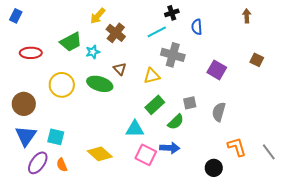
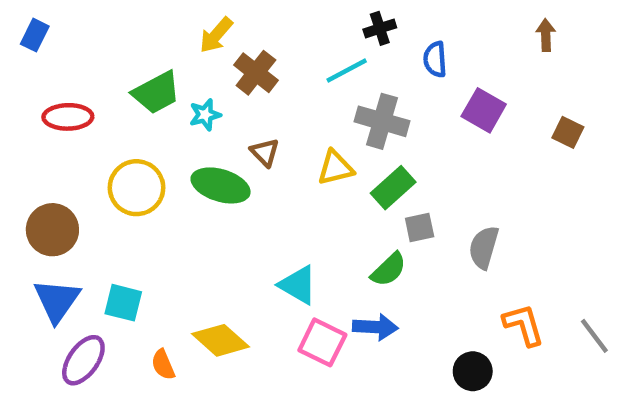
purple square: (217, 70) -> (484, 110), moved
green rectangle: (155, 105) -> (393, 188), moved
cyan triangle: (135, 129) -> (298, 285), turned 30
orange semicircle: (62, 165) -> (163, 365), moved

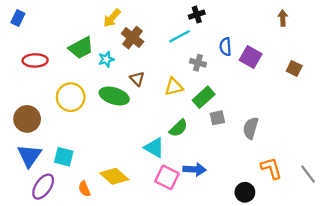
blue semicircle: (435, 59) -> (225, 47), moved
gray cross: (382, 121) -> (198, 63), size x0.6
green semicircle: (389, 270) -> (178, 128), moved

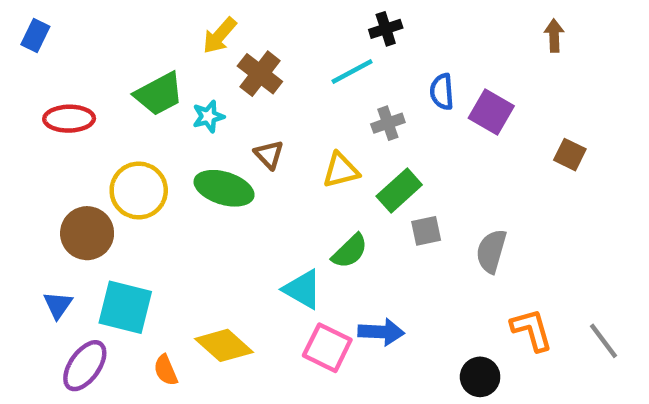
gray cross: (198, 63) -> (388, 123), turned -35
brown square: (294, 68) -> (570, 155), moved
brown circle: (27, 119) -> (87, 233), moved
blue triangle: (29, 156) -> (58, 305), size x0.6
cyan square: (64, 157) -> (125, 307), size x1.4

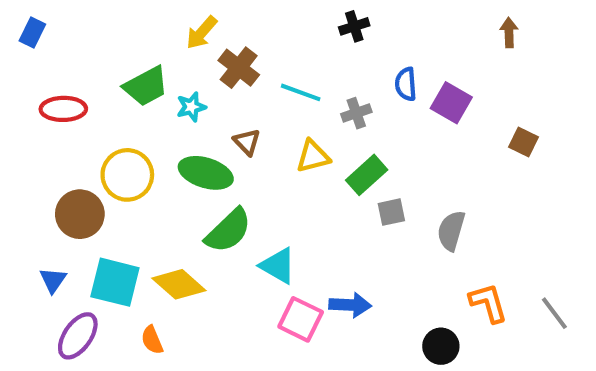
cyan line: (352, 71) -> (301, 92), moved, turned 48
green semicircle: (350, 251) -> (228, 231), moved, size x1.4
yellow diamond: (224, 345) -> (179, 284), moved

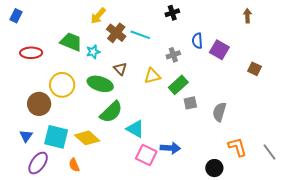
green trapezoid: (146, 86) -> (71, 42), turned -130
cyan line: (301, 92) -> (140, 35), moved

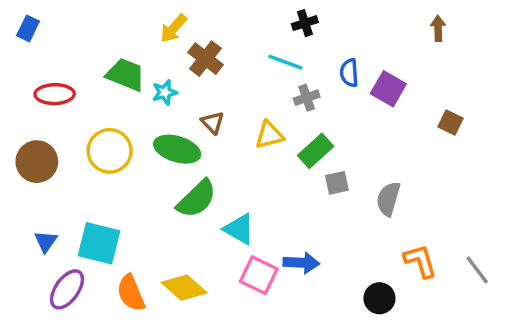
cyan line: (140, 35) -> (285, 62), moved
brown circle: (39, 104) -> (37, 162), moved
yellow diamond: (87, 138) -> (184, 288), moved
orange semicircle: (74, 165) -> (131, 293), size x1.5

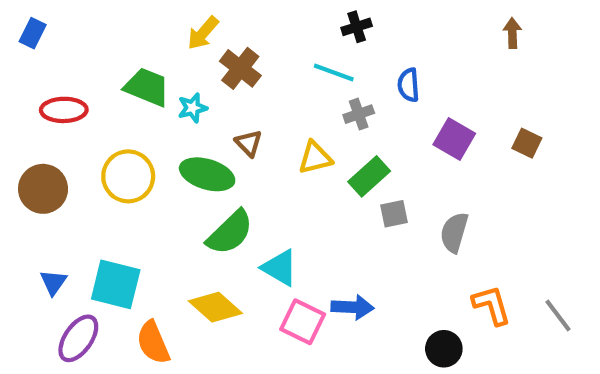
purple square: (388, 89) -> (454, 139), moved
yellow diamond: (184, 288) -> (215, 307), moved

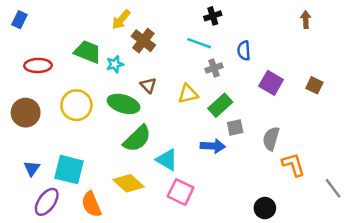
orange L-shape: (492, 305) -> (293, 165), moved
blue arrow: (352, 307) -> (213, 146), moved

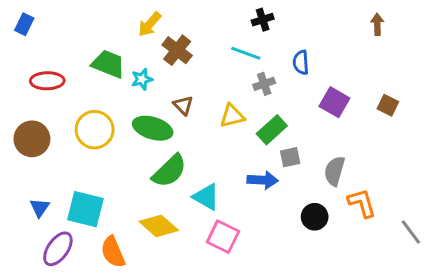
black circle: (265, 208) -> (315, 217), moved

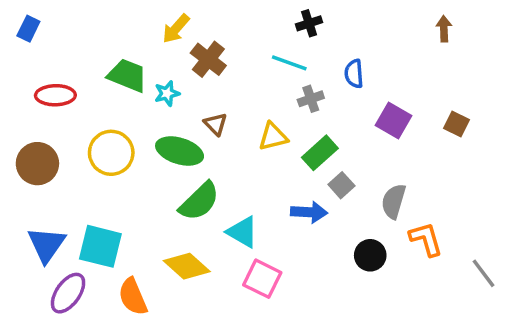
gray square: (290, 157) -> (341, 185), turned -30
blue triangle: (40, 208) -> (46, 245), size x1.6

